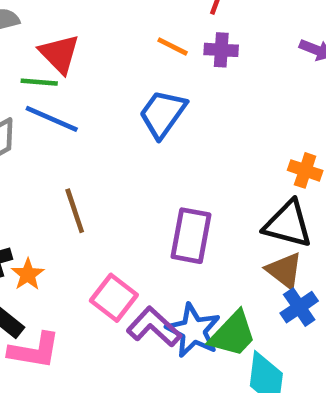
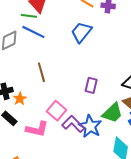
purple rectangle: (191, 236) -> (91, 85), size x0.7
green trapezoid: (233, 334) -> (112, 113), moved
pink L-shape: (34, 351) -> (37, 129), moved

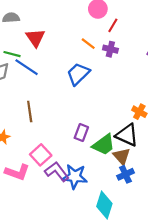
green line: (29, 16) -> (12, 54), moved
green trapezoid: (112, 113) -> (104, 145), moved
blue star: (90, 126) -> (75, 176), turned -30

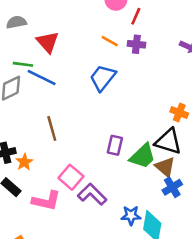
blue star: (75, 176) -> (131, 215), moved, size x0.7

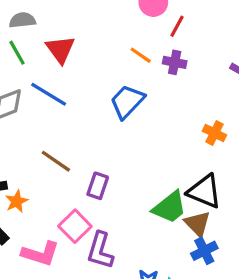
green line: (23, 64) -> (17, 53), moved, turned 48
orange cross: (179, 113) -> (214, 133), moved
brown line: (52, 128) -> (56, 161), turned -45
purple rectangle: (115, 145) -> (98, 186), moved
purple L-shape: (92, 194) -> (100, 251), turned -124

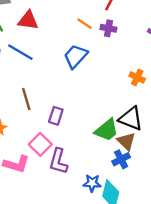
red triangle: (60, 49) -> (28, 20), turned -45
brown line: (56, 161) -> (26, 99), turned 40
blue cross: (204, 251) -> (121, 159), moved

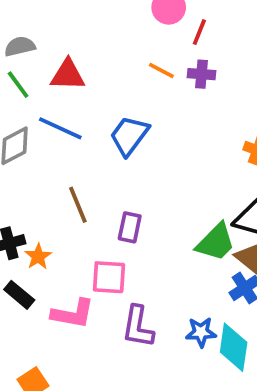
blue trapezoid: (76, 56) -> (129, 136), moved
pink square: (40, 144) -> (109, 277), turned -35
purple L-shape: (58, 161) -> (138, 327), moved

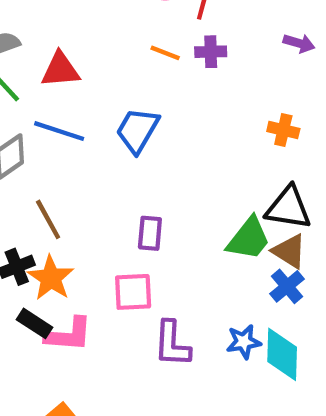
brown line: (78, 205) -> (48, 219), moved
orange star: (38, 257) -> (51, 278), size x1.5
pink L-shape: (73, 314) -> (69, 335), moved

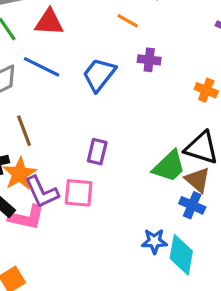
purple cross: (211, 52) -> (149, 60), moved
blue cross: (287, 286) -> (192, 205), turned -35
purple L-shape: (172, 344) -> (42, 192), moved, turned -36

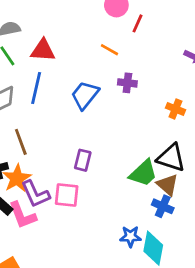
blue line: (42, 67) -> (36, 88), turned 76
pink L-shape: (27, 217) -> (22, 215), turned 56

